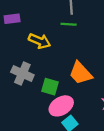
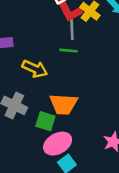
orange trapezoid: (81, 73) -> (64, 104), moved, turned -45

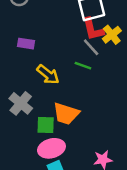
gray line: (72, 30) -> (91, 47), turned -54
green square: (45, 121) -> (46, 125), turned -30

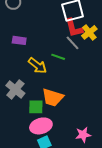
green line: (83, 66) -> (58, 57), moved

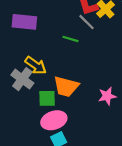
purple rectangle: (19, 40) -> (24, 22), size x1.5
yellow arrow: (37, 66) -> (36, 65), moved
pink star: (83, 135) -> (107, 96), moved

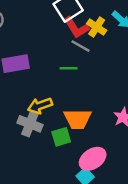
yellow arrow: (36, 65) -> (40, 106), turned 140
pink ellipse: (54, 120) -> (93, 159), moved

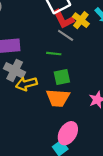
gray cross: (30, 124) -> (15, 70), moved
green square: (61, 137) -> (62, 77), moved
pink ellipse: (93, 159) -> (68, 133), turned -30

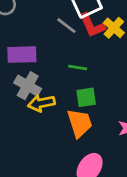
gray line: (66, 35) -> (66, 26), moved
orange trapezoid: (58, 98) -> (80, 123), turned -115

